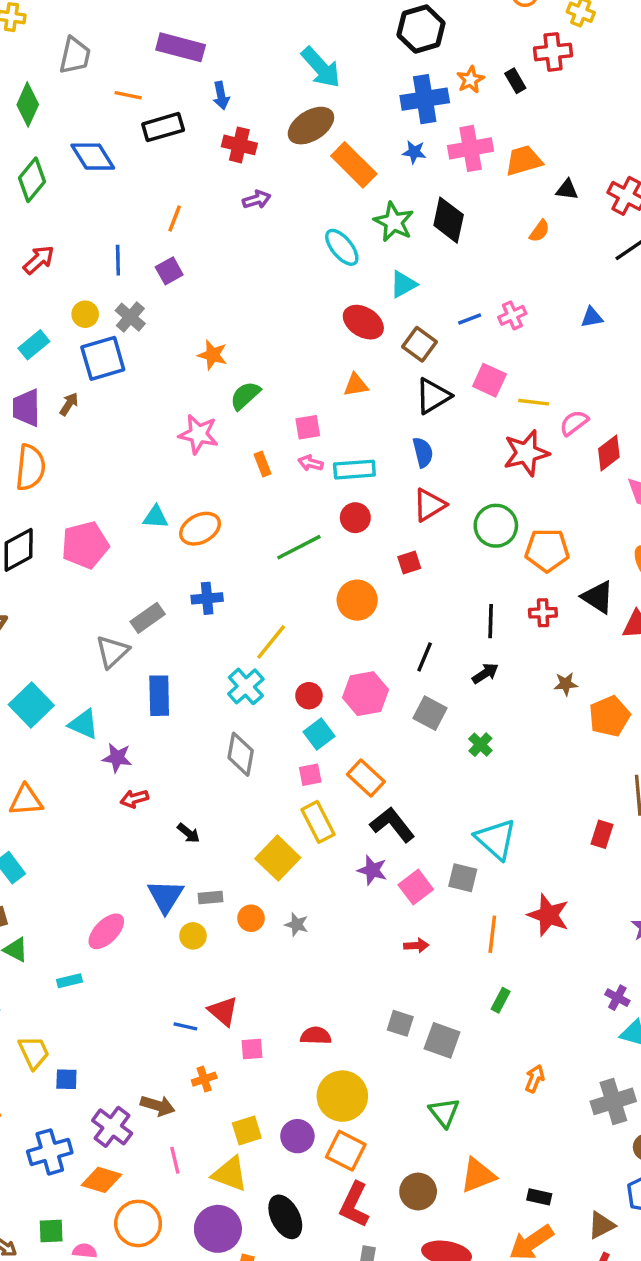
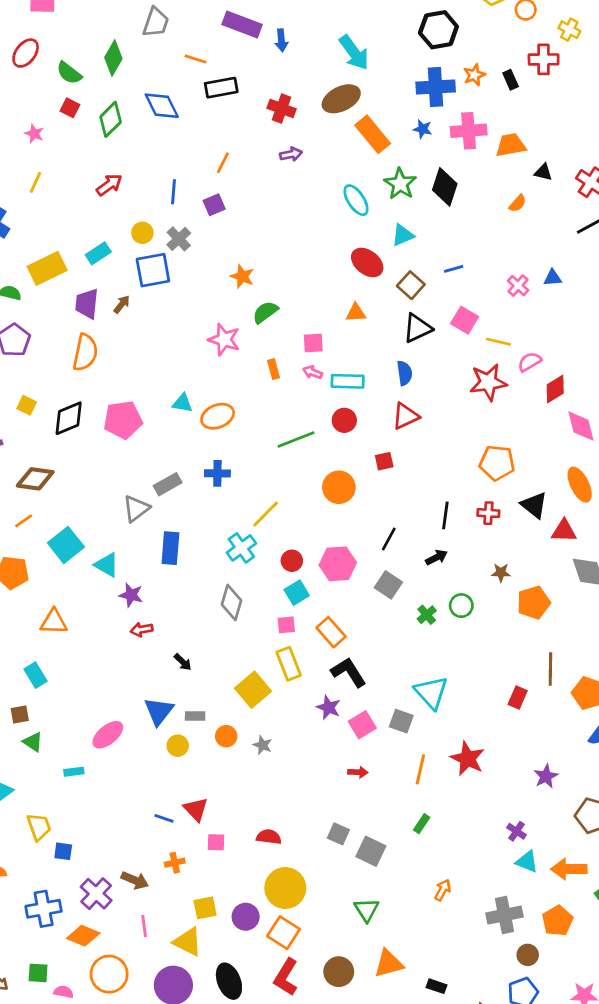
blue arrow: (221, 96) -> (281, 40), moved
pink cross: (512, 315) -> (518, 286), moved, turned -30
green circle: (496, 526) -> (461, 606), moved, size x0.7

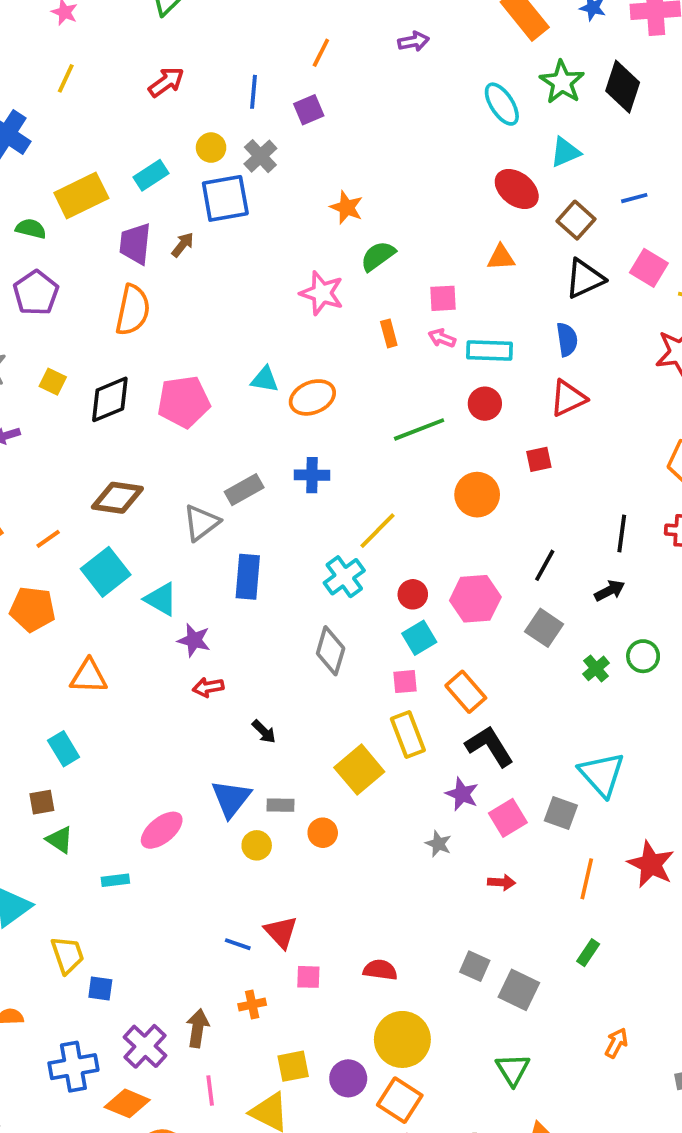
brown diamond: (35, 479) -> (117, 498), moved
gray star: (263, 745) -> (438, 844), moved
brown arrow: (135, 880) -> (198, 1028), turned -104

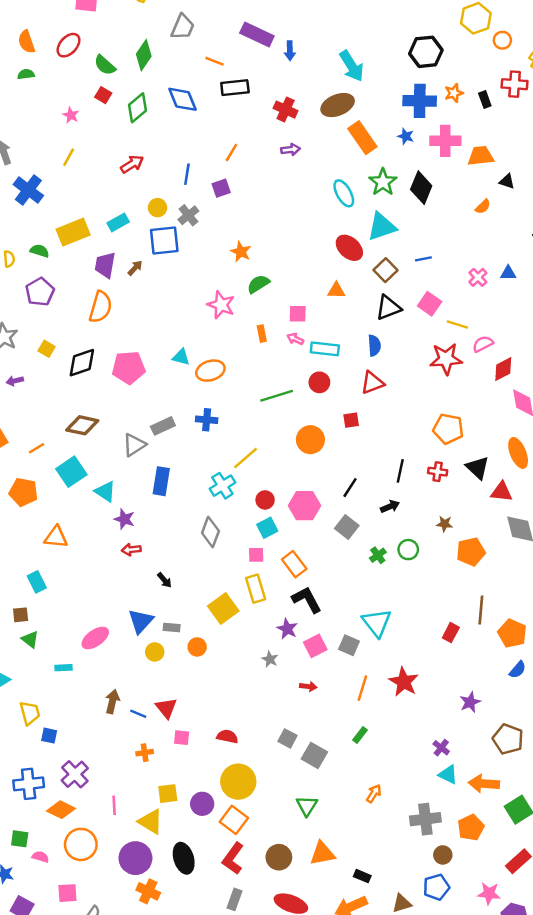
cyan triangle: (565, 152) -> (382, 227), size x1.5
brown arrow: (198, 1028) -> (112, 702), moved

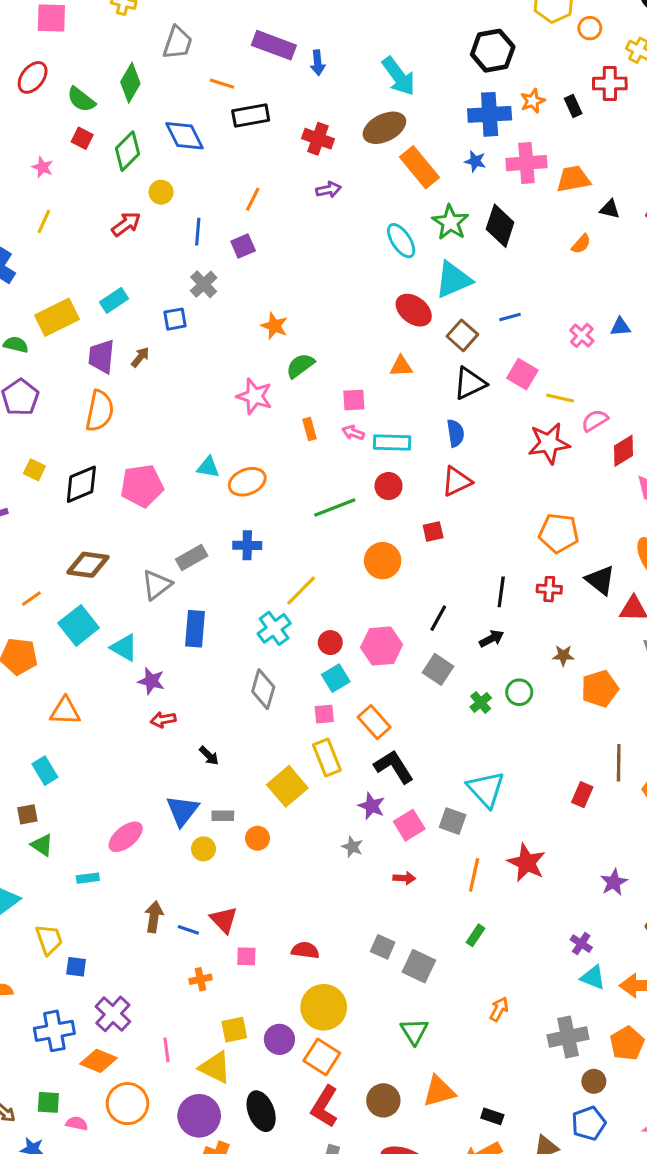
yellow circle: (158, 208) -> (161, 192), moved
blue square: (164, 240) -> (175, 319), size x0.6

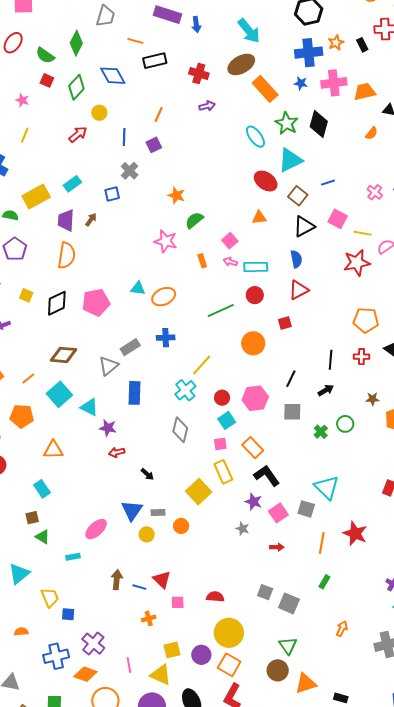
pink square: (354, 400) -> (230, 241), turned -35
gray square: (438, 669) -> (292, 412), turned -30
brown circle: (383, 1100) -> (278, 670), moved

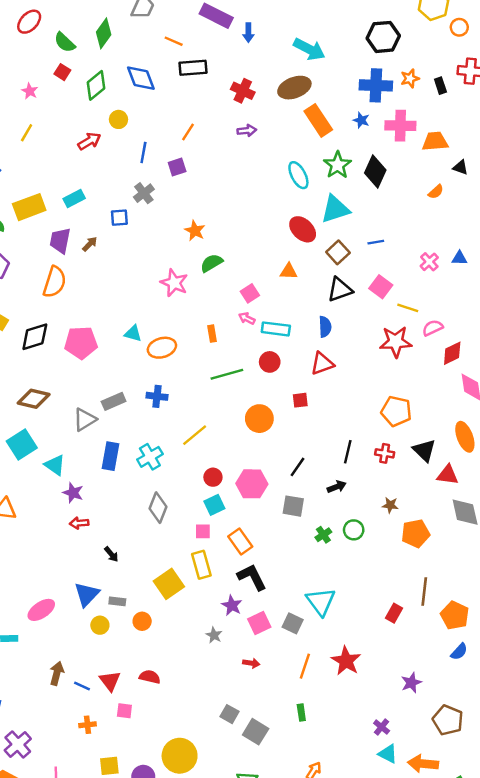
cyan arrow: (249, 31) -> (309, 49), turned -32
orange rectangle: (202, 261) -> (212, 334), moved
cyan cross: (185, 390) -> (150, 457), moved
green rectangle: (324, 582) -> (301, 712), turned -48
red semicircle: (215, 597) -> (150, 677), moved

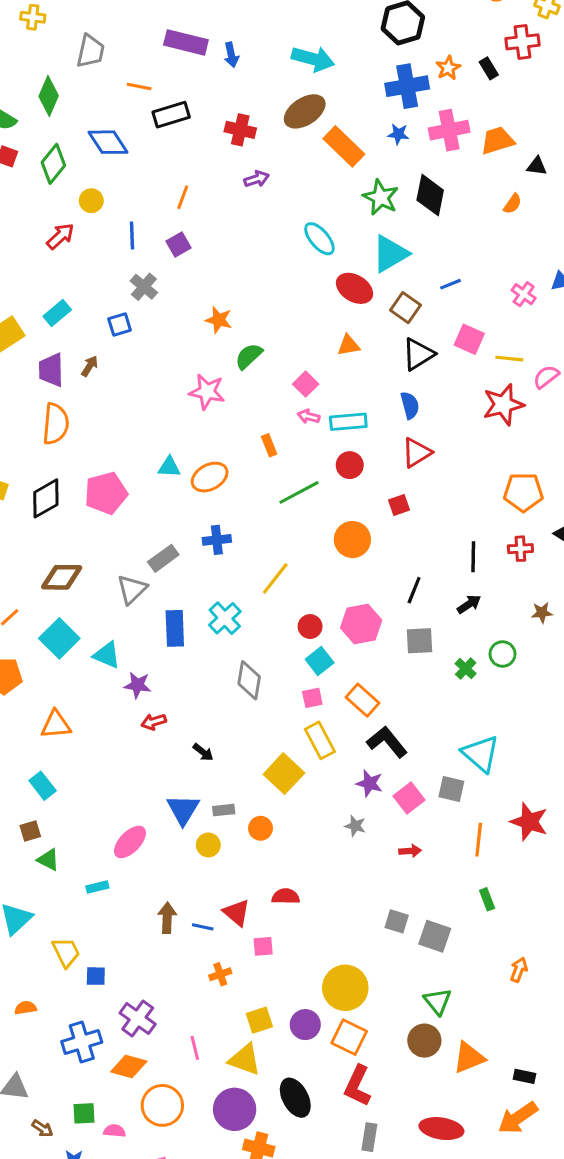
cyan ellipse: (298, 175) -> (319, 239), moved

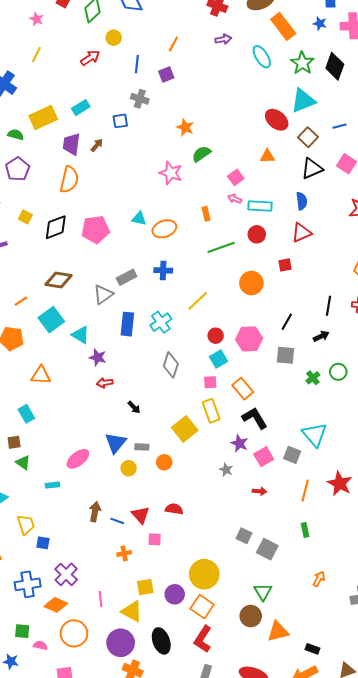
cyan ellipse: (319, 239) -> (262, 57), moved
gray cross: (144, 287) -> (140, 99), turned -30

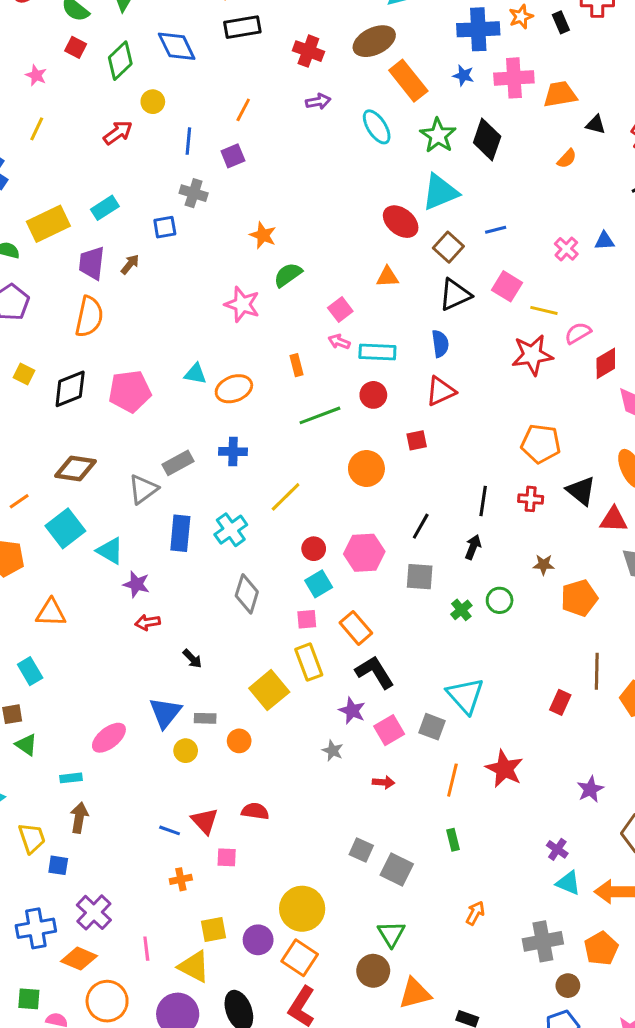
black arrow: (321, 336) -> (473, 547), turned -42
brown arrow: (95, 512) -> (79, 818), moved

